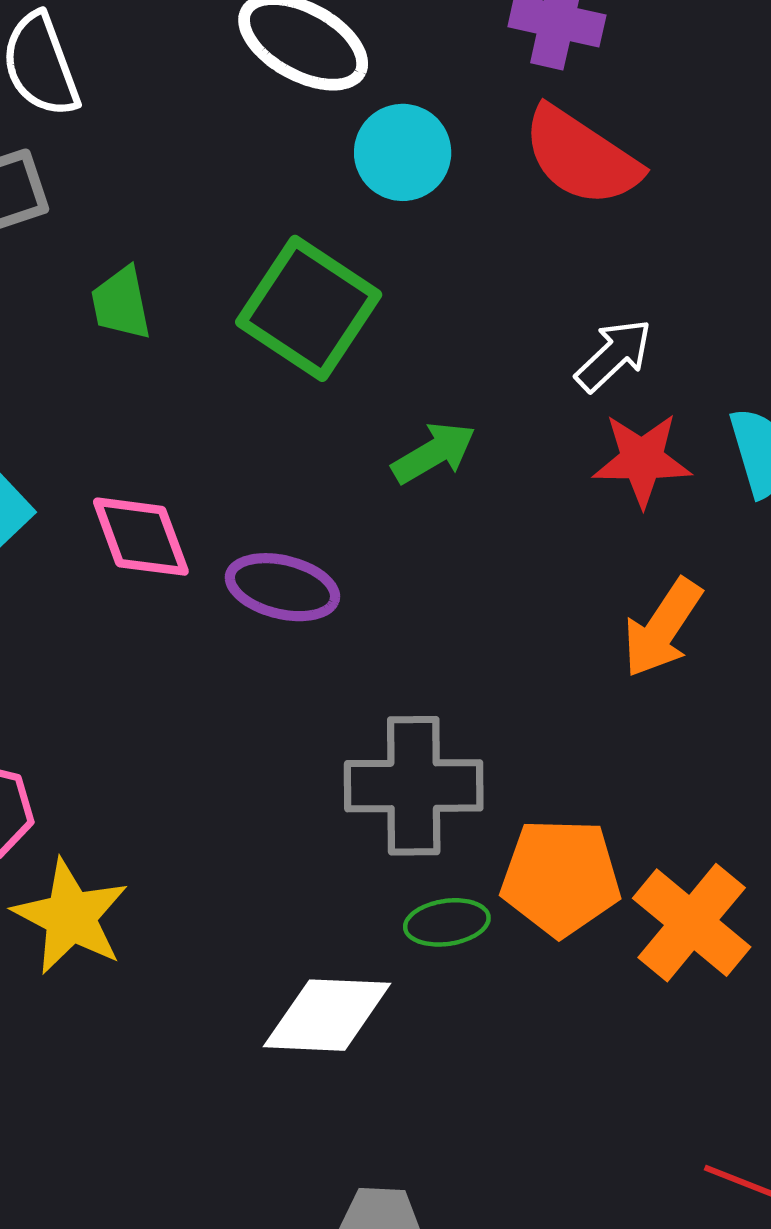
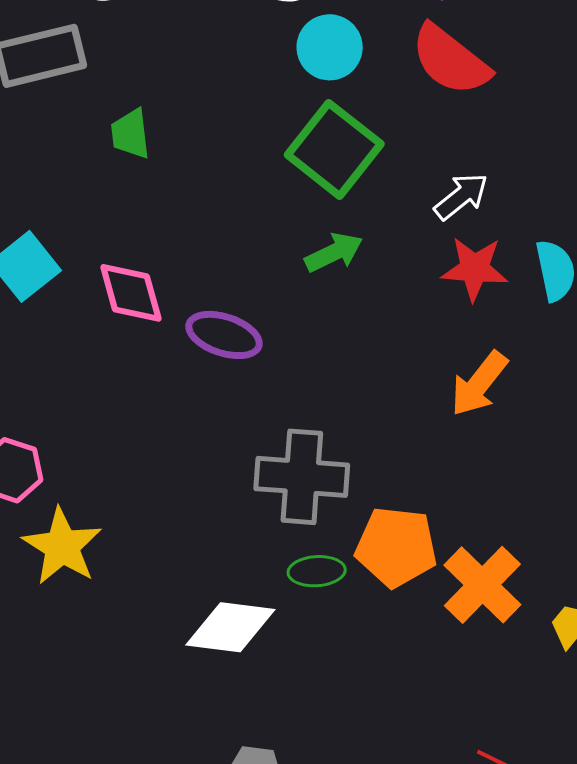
green square: (309, 308) -> (334, 149), moved

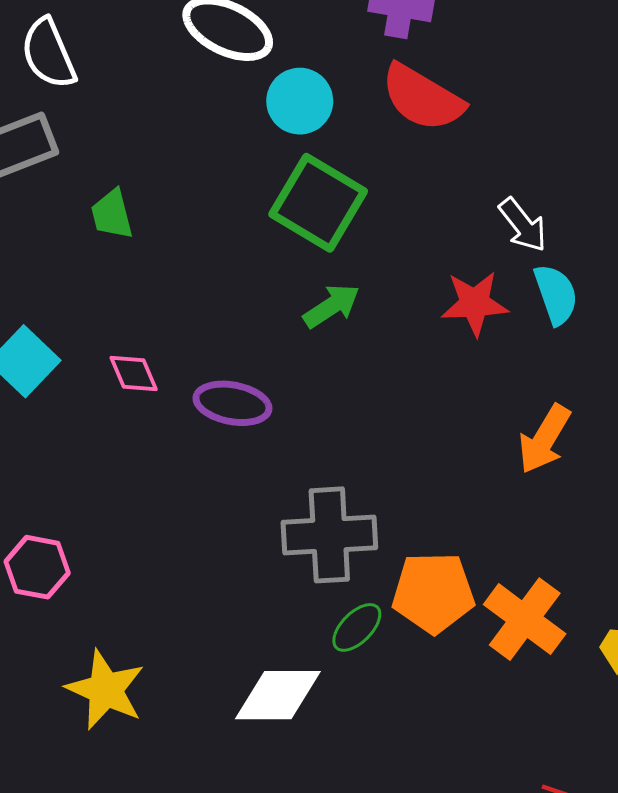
white arrow: (461, 196) -> (523, 225), moved, turned 98
pink diamond: (131, 293) -> (134, 374), size x0.7
orange arrow: (479, 384) -> (544, 439), moved
yellow star: (62, 546) -> (106, 690), moved
green ellipse: (317, 571) -> (357, 627), turned -34

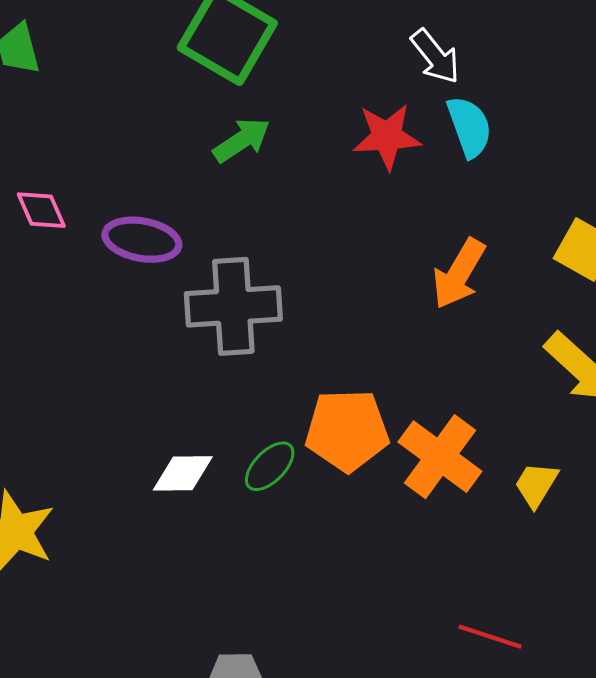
gray cross: (329, 535) -> (233, 306), moved
white diamond: (278, 695) -> (183, 473), moved, size x0.7

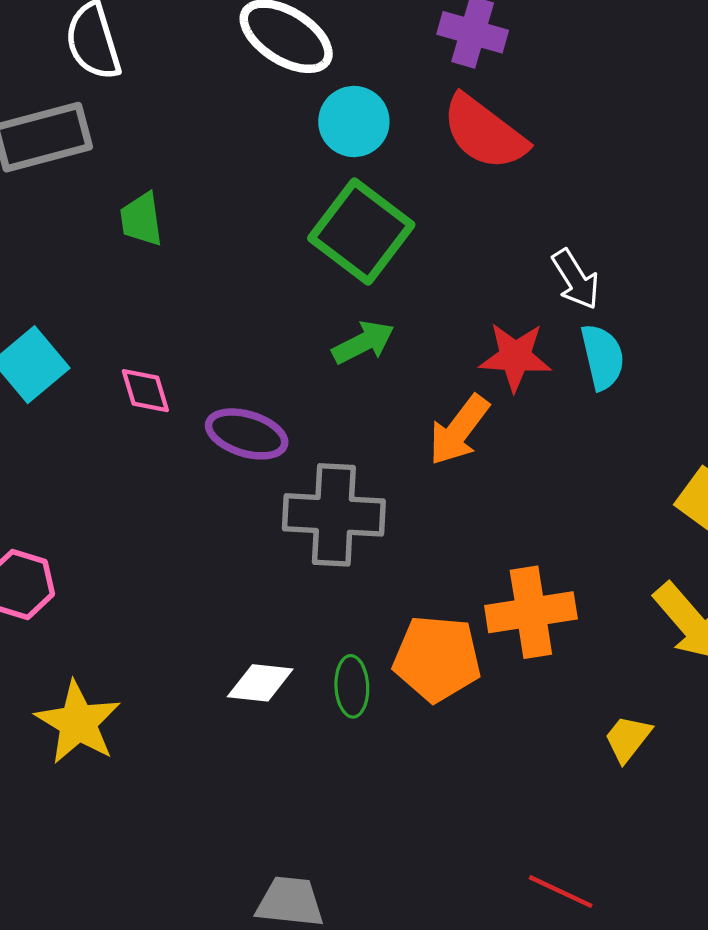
orange arrow: (459, 274) -> (459, 430), moved
orange cross: (440, 457) -> (531, 612), moved, turned 38
green ellipse: (270, 466) -> (352, 686), turned -54

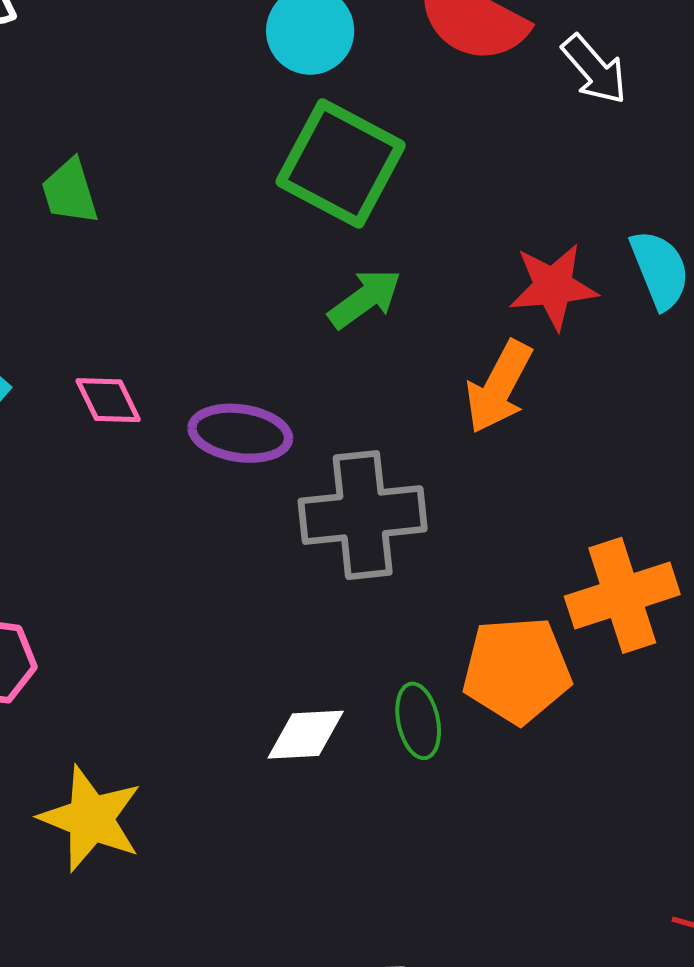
white arrow: (576, 279) -> (594, 69), moved

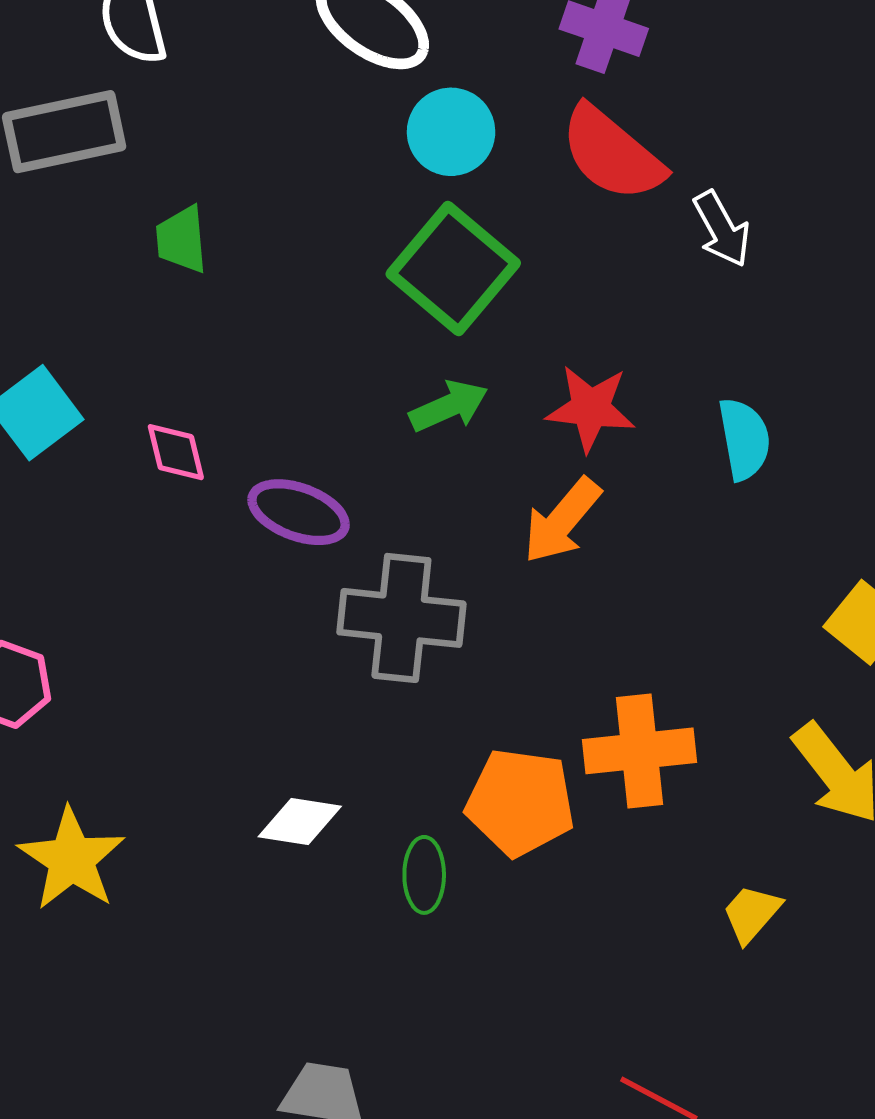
red star: (553, 286) -> (591, 408), moved
green ellipse: (418, 721) -> (424, 875), moved

